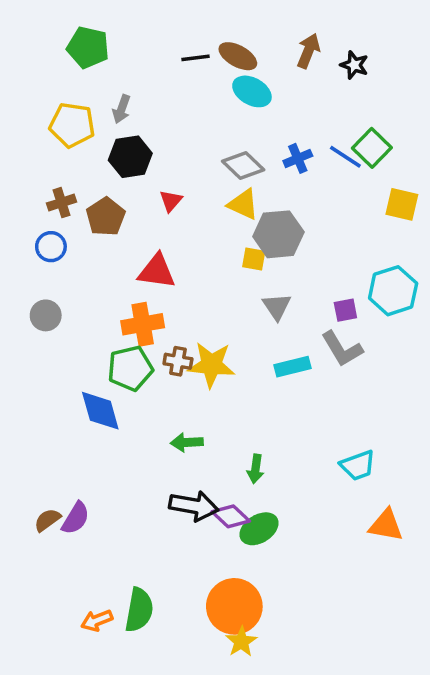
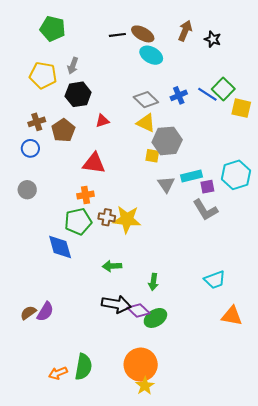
red triangle: (171, 201) -> (102, 121), turned 32
yellow square: (402, 204) -> (241, 108), moved
orange cross: (143, 324) -> (86, 195), size x0.7
cyan rectangle: (293, 367) -> (191, 176), moved

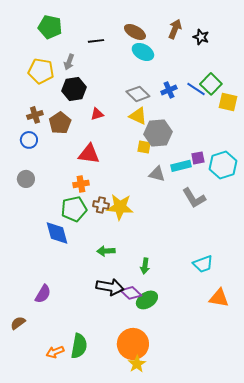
black line: (117, 35) -> (96, 41), moved
gray triangle: (166, 184) -> (157, 174), turned -42
purple square: (207, 187) -> (198, 158), moved
brown semicircle: (28, 313) -> (18, 323), moved

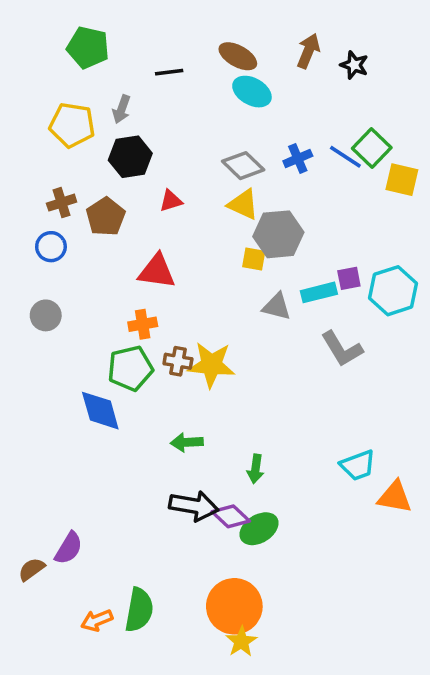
purple semicircle: (43, 294) -> (69, 548), moved
orange triangle: (219, 298) -> (395, 497), moved

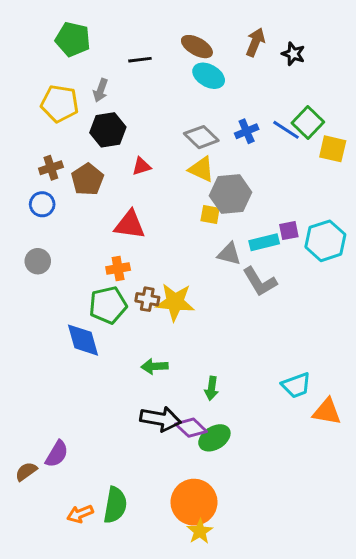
gray L-shape: (342, 349) -> (260, 282), moved

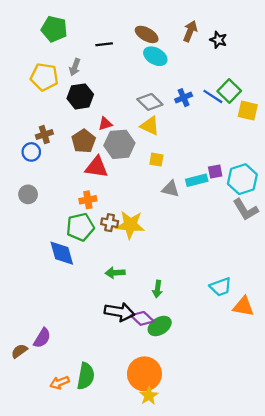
brown cross: (51, 168) -> (44, 135), moved
brown pentagon: (87, 179) -> (84, 141), moved
gray hexagon: (231, 194) -> (119, 144), moved
gray L-shape: (260, 282) -> (246, 210), moved

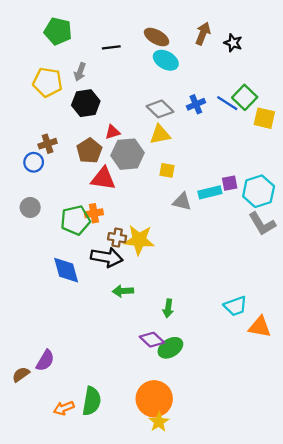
yellow triangle: (150, 126) -> (160, 134), turned -36
green pentagon: (80, 227) -> (75, 220), moved
black arrow: (119, 312) -> (107, 257), moved

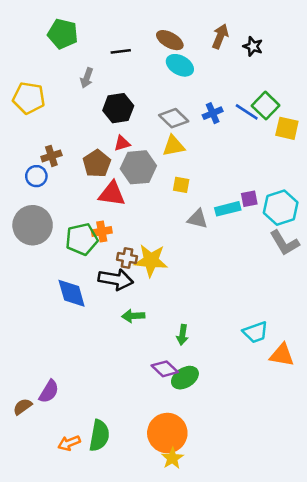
yellow pentagon: (48, 82) -> (29, 98), moved
black hexagon: (86, 103) -> (118, 108), moved
gray circle: (30, 207) -> (33, 225), size x1.8

